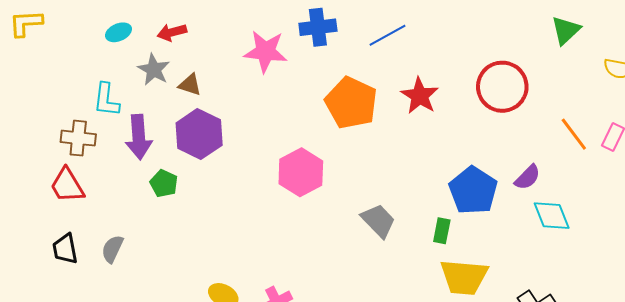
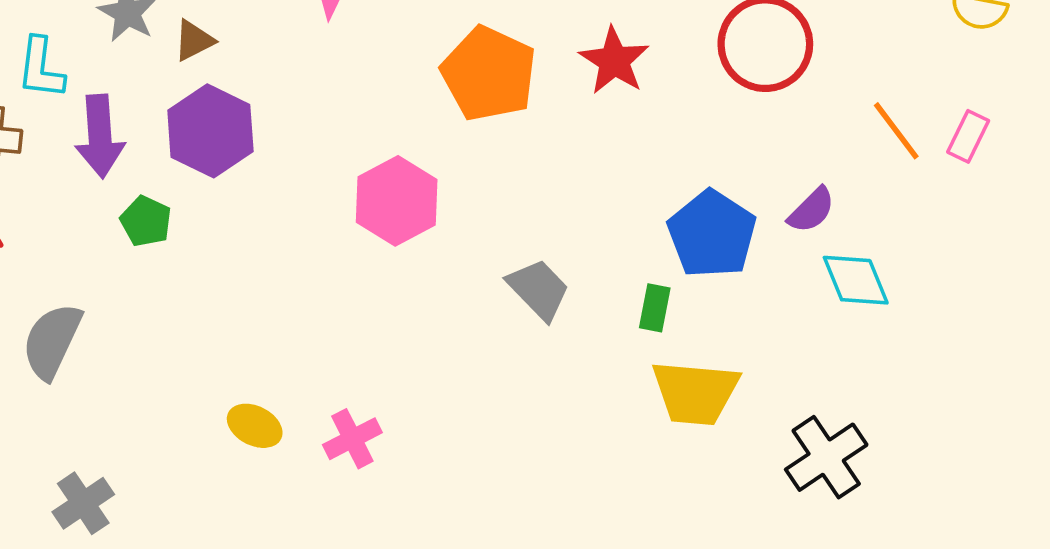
brown triangle: (190, 85) -> (194, 40), turned -45
gray semicircle: (112, 249) -> (52, 341), size x1.5

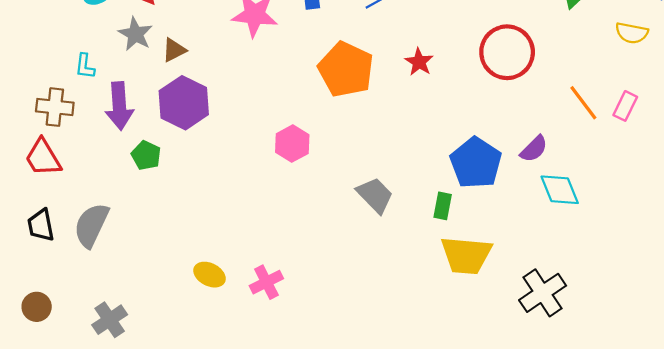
red star: (614, 61) -> (419, 62), size x0.7
cyan L-shape: (41, 68) -> (85, 66), size x0.7
pink hexagon: (397, 201) -> (292, 144), size x0.7

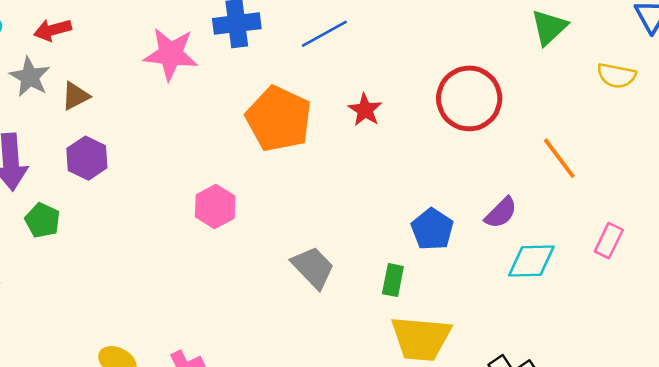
purple hexagon: (184, 103) -> (87, 158), size x0.7
pink rectangle: (625, 106) -> (609, 241), moved
blue pentagon: (476, 163) -> (432, 229), size x0.7
cyan diamond: (560, 190) -> (531, 261), turned -69

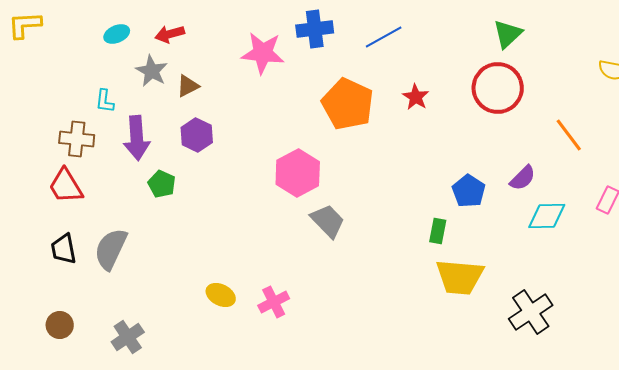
green triangle: (549, 27) -> (508, 34), moved
pink hexagon: (215, 206) -> (298, 173), size x1.4
gray trapezoid: (313, 267) -> (328, 221), moved

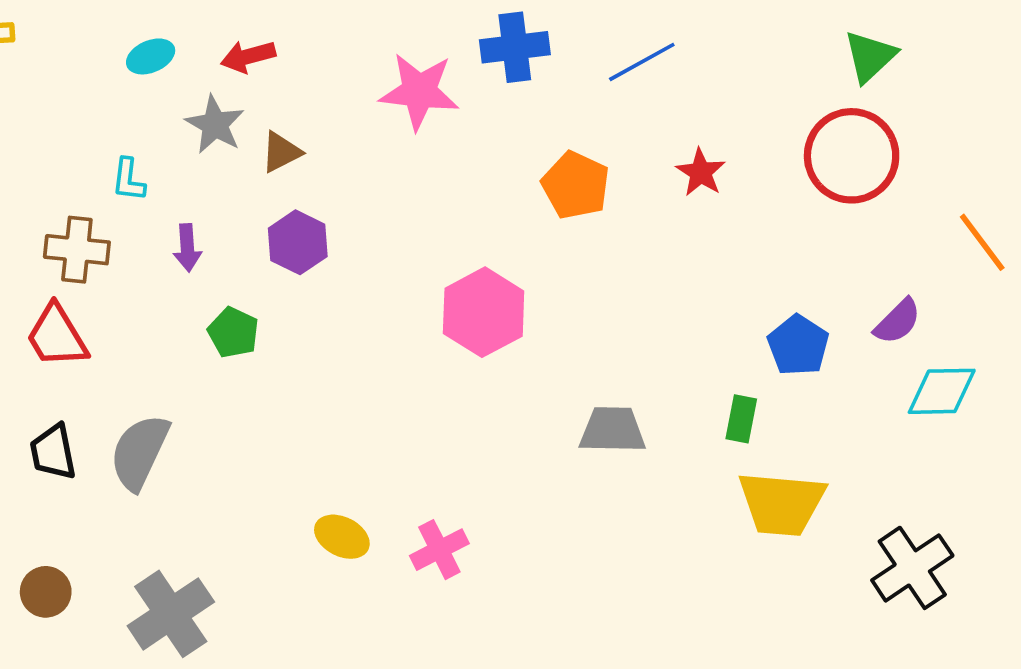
orange pentagon: (348, 104) -> (576, 185), size x0.7
purple arrow: (137, 138) -> (187, 248), size x0.6
gray trapezoid: (328, 221) -> (612, 430), moved, turned -45
gray cross: (128, 337) -> (171, 614), size x1.4

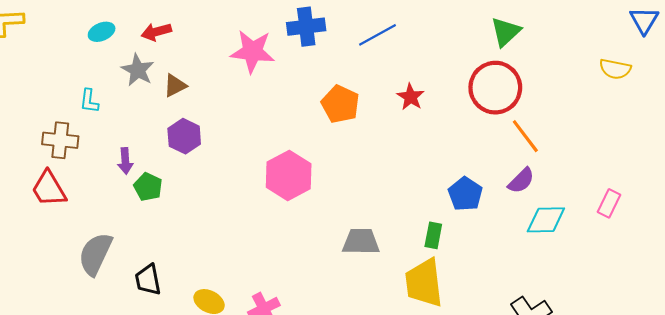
orange line: (982, 242) -> (525, 136), moved
purple arrow: (187, 248) -> (125, 161), moved
black trapezoid: (53, 452) -> (148, 280), moved
yellow trapezoid: (782, 504) -> (424, 283), moved, turned 78

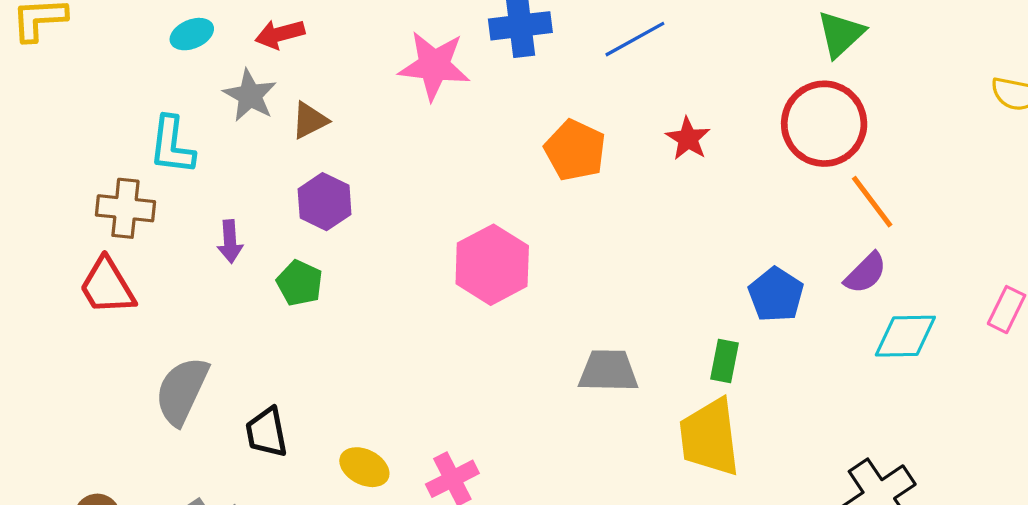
cyan L-shape: (89, 101) -> (172, 145), size x1.5
green pentagon: (148, 187) -> (300, 283), moved

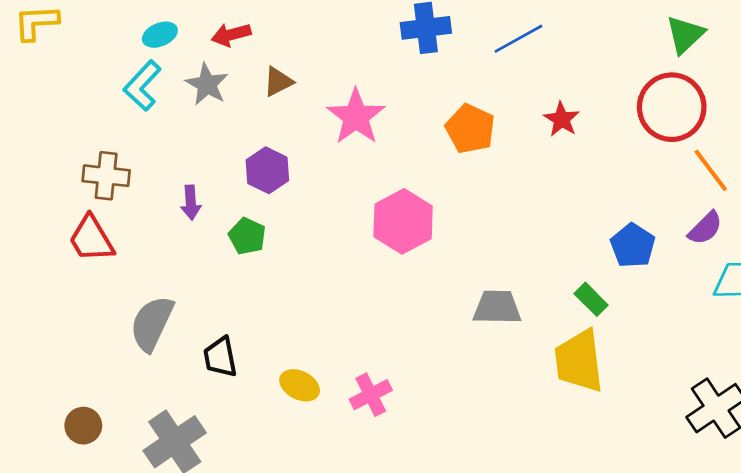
pink star: (434, 66) -> (356, 117), moved, turned 30
brown triangle: (310, 120) -> (278, 82), moved
cyan L-shape: (172, 145) -> (142, 86), moved, turned 36
green rectangle: (724, 361) -> (591, 299), turned -56

